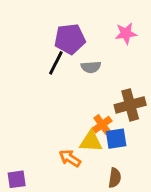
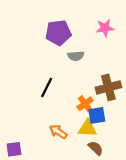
black line: (56, 63) -> (47, 87), moved
yellow triangle: (91, 141) -> (87, 128), moved
brown semicircle: (115, 178) -> (96, 148), turned -56

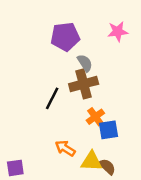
gray semicircle: (76, 56) -> (85, 63), turned -119
brown cross: (108, 87) -> (84, 84), moved
yellow triangle: (87, 128) -> (91, 161), moved

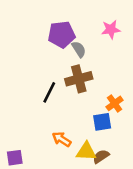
gray semicircle: (85, 63) -> (79, 49), moved
orange cross: (95, 117) -> (115, 103), moved
brown semicircle: (107, 167) -> (101, 156), turned -77

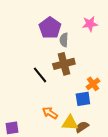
purple pentagon: (62, 34) -> (50, 28), turned -30
gray semicircle: (79, 49) -> (64, 40), turned -144
black line: (49, 92) -> (40, 75), turned -66

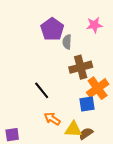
brown cross: (64, 64) -> (81, 67), moved
black line: (40, 75) -> (42, 90), moved
orange cross: (93, 84) -> (98, 88), size x1.5

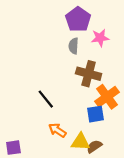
pink star: (94, 25) -> (100, 38), moved
purple pentagon: (52, 29) -> (78, 19), moved
brown cross: (81, 67) -> (89, 74), turned 30

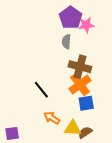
pink star: (100, 38) -> (86, 25), moved
orange cross: (107, 97) -> (80, 84), moved

